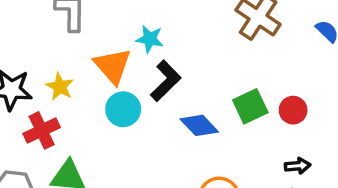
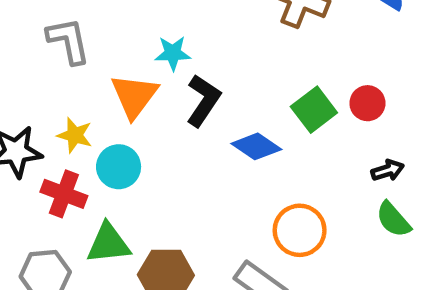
orange triangle: (113, 66) -> (134, 96), turned 30
cyan circle: (123, 109) -> (119, 167), moved
red cross: (42, 130) -> (64, 194), turned -32

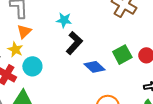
orange triangle: (134, 96) -> (24, 31), moved, size x0.7

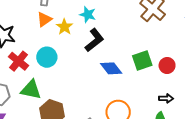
yellow star: (15, 50) -> (64, 27), moved

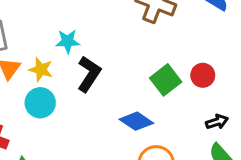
cyan circle: (47, 57) -> (40, 103), moved
blue diamond: (111, 68) -> (136, 121), moved

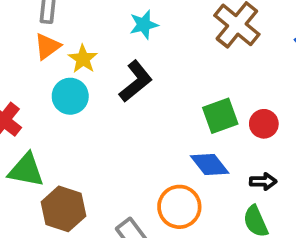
cyan star: (68, 41) -> (144, 25), moved, turned -30
blue diamond: (136, 121) -> (210, 165), moved

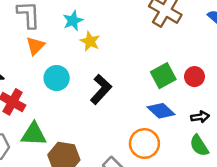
cyan star: (144, 25) -> (73, 21), moved
yellow star: (83, 59) -> (90, 41), moved
black L-shape: (136, 81) -> (101, 89), moved

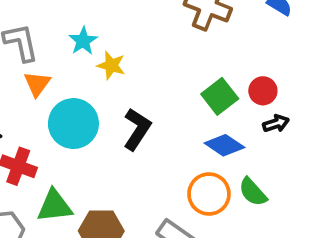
cyan circle: (57, 78) -> (73, 124), size x1.4
black arrow: (200, 117) -> (276, 124), moved
green semicircle: (199, 146) -> (253, 192), moved

